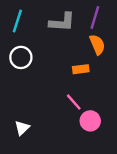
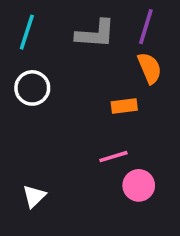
pink line: (74, 102) -> (113, 157), turned -66

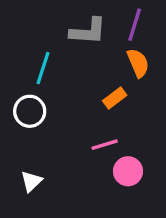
cyan line: (27, 32) -> (43, 68), moved
white circle: (32, 88) -> (30, 111), moved
orange rectangle: (124, 106) -> (115, 98), turned -30

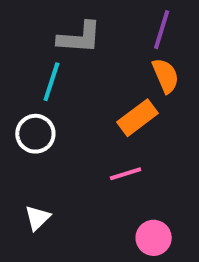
gray L-shape: (88, 31) -> (79, 38), moved
orange rectangle: (115, 98) -> (138, 118), size x1.4
pink circle: (128, 171) -> (154, 238), moved

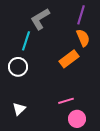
gray L-shape: (79, 38) -> (40, 19), turned 145
pink line: (126, 174) -> (66, 101), moved

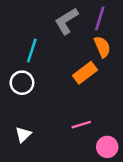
gray L-shape: (40, 19) -> (66, 21), moved
pink circle: (77, 119) -> (107, 147), moved

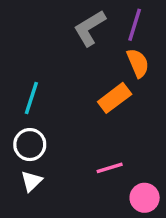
cyan line: (32, 51) -> (31, 98), moved
white circle: (22, 83) -> (30, 145), moved

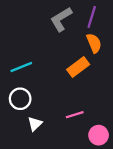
cyan line: (31, 98) -> (21, 67), turned 50
white triangle: (31, 181) -> (35, 124), moved

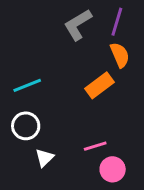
pink circle: (99, 135) -> (113, 169), moved

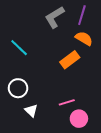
orange semicircle: (120, 55) -> (84, 38), turned -36
cyan line: (27, 85) -> (19, 48), moved, turned 66
white triangle: (45, 158) -> (31, 111), turned -32

